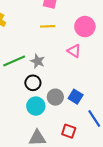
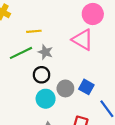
yellow line: (48, 26) -> (34, 31), moved
pink triangle: (74, 51) -> (83, 40), size x1.5

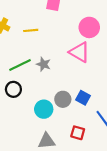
yellow line: (34, 31) -> (31, 30), moved
black circle: (42, 75) -> (13, 89), moved

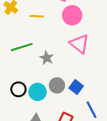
pink circle: (89, 27) -> (72, 15), moved
gray star: (43, 64) -> (47, 58), moved
black circle: (13, 89) -> (18, 89), moved

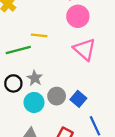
yellow line: (37, 16) -> (39, 35), moved
gray star: (47, 58) -> (35, 78), moved
black circle: (18, 89) -> (13, 83), moved

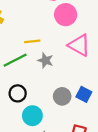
gray star: (35, 78) -> (45, 60), moved
cyan circle: (34, 102) -> (32, 116), moved

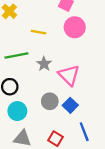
yellow line: (32, 41) -> (39, 32), moved
pink triangle: (79, 45) -> (69, 75), moved

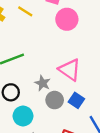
yellow line: (39, 32) -> (25, 11), moved, turned 32
gray star: (44, 64) -> (43, 83), moved

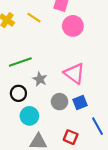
gray star: (43, 83) -> (40, 79), moved
blue square: (76, 100) -> (80, 102), turned 32

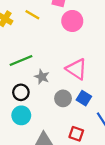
blue square: (80, 102) -> (84, 98), turned -32
cyan circle: (29, 116) -> (21, 115), moved

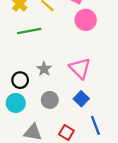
green line: (21, 61) -> (29, 31), moved
gray circle: (63, 98) -> (50, 100), moved

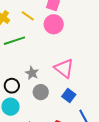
pink circle: (86, 20) -> (54, 24), moved
gray circle: (50, 100) -> (41, 92), moved

